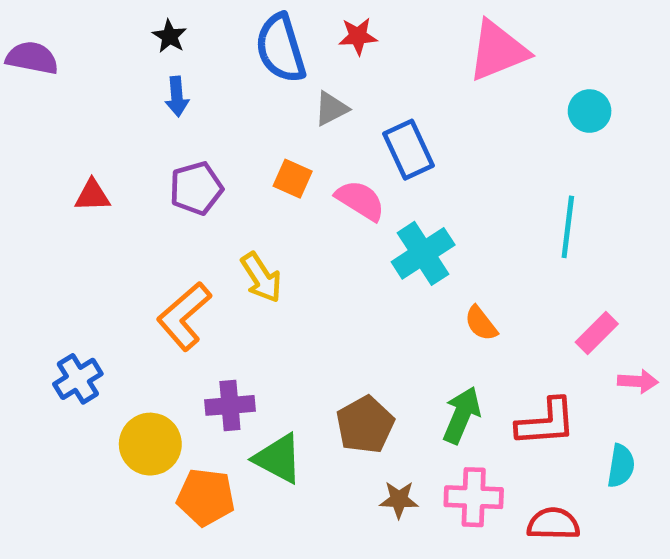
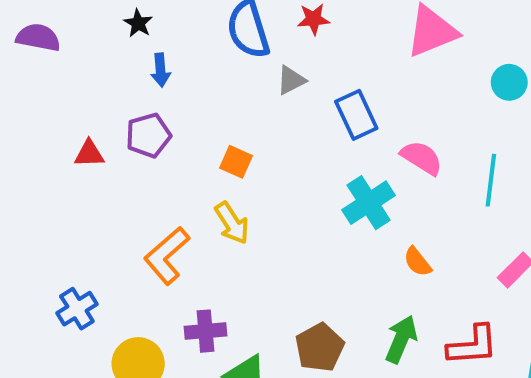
black star: (170, 36) -> (138, 23), moved
orange square: (293, 179) -> (236, 162), moved
purple pentagon: (196, 188) -> (148, 135), moved
pink semicircle: (360, 200) -> (422, 158), moved

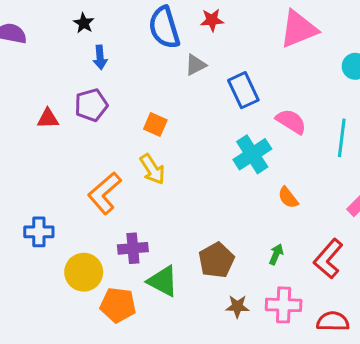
blue cross: (77, 309) -> (39, 232), turned 32
green arrow: (401, 339) -> (276, 254), size x0.6
red L-shape: (473, 345) -> (328, 259), turned 135

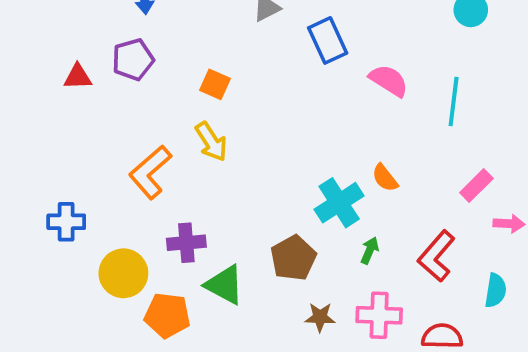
cyan cross: (252, 154) -> (339, 203), moved

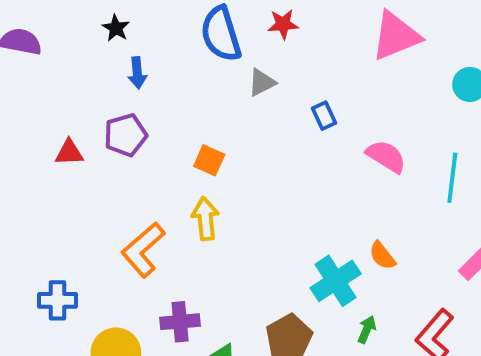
blue rectangle: (328, 40) -> (324, 116), size x0.6
yellow arrow: (211, 142) -> (205, 219), turned -153

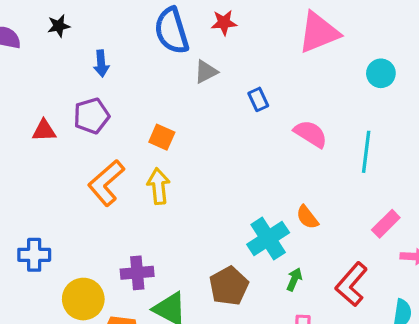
black star: (116, 28) -> (59, 26), moved, turned 30
orange L-shape: (143, 250) -> (106, 183), moved

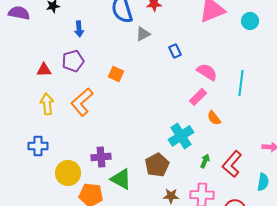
cyan circle: (381, 73) -> (250, 21), moved
yellow arrow: (158, 186) -> (47, 104), moved
orange semicircle: (307, 217) -> (214, 118), moved
pink rectangle: (386, 224) -> (198, 97), moved
green arrow: (294, 279) -> (205, 161), moved

